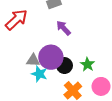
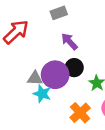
black circle: (64, 66) -> (74, 68), moved

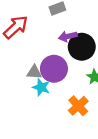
purple arrow: (69, 41) -> (68, 36), turned -60
black circle: (74, 68) -> (82, 47), moved, size x1.5

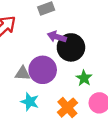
purple arrow: (68, 36) -> (57, 37), turned 30
cyan star: (41, 87) -> (30, 102), moved

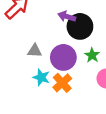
purple circle: (43, 70) -> (63, 57), moved
orange cross: (67, 108) -> (62, 83), moved

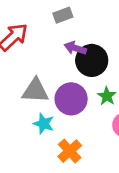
gray triangle: (35, 51) -> (35, 91), size x1.5
orange cross: (62, 83) -> (70, 151), moved

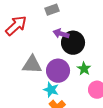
cyan star: (44, 124) -> (51, 90), moved

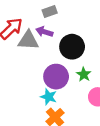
purple arrow: (61, 34) -> (44, 32), moved
gray triangle: (32, 65) -> (28, 40), moved

